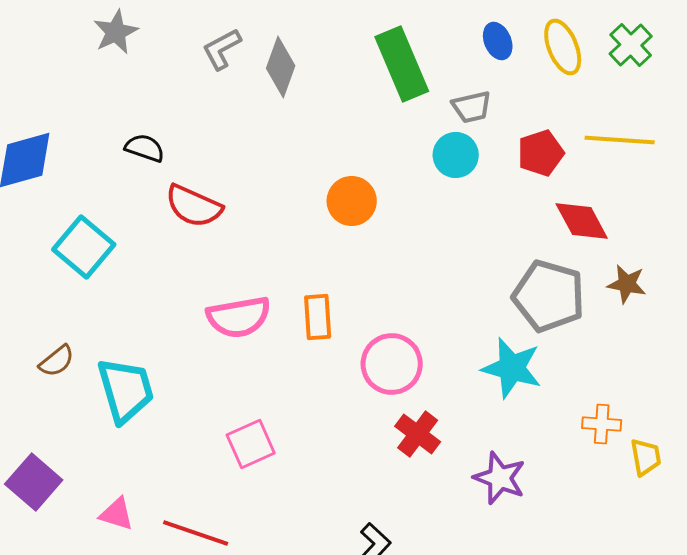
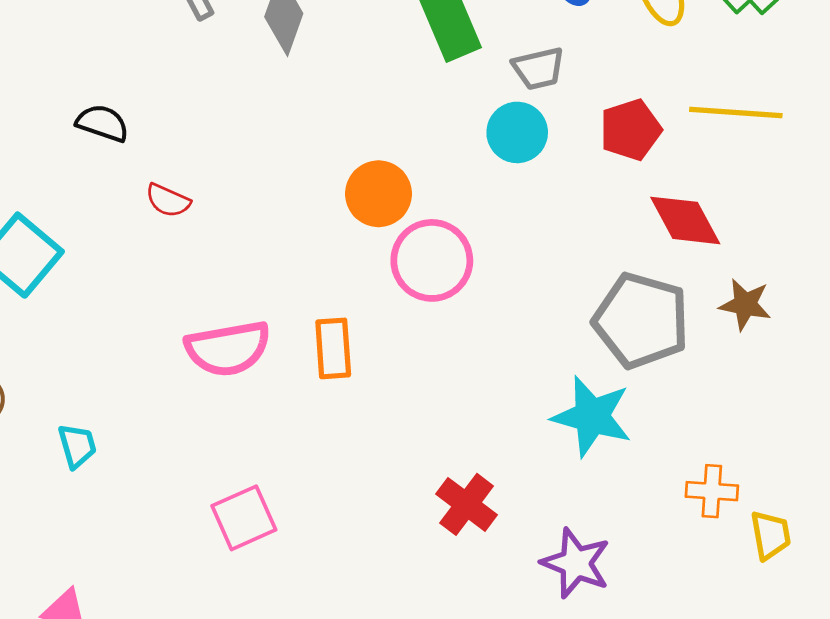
red semicircle: (194, 206) -> (168, 200), size x0.6
pink circle: (392, 364) -> (432, 260), moved
cyan trapezoid: (126, 390) -> (77, 446), size x0.5

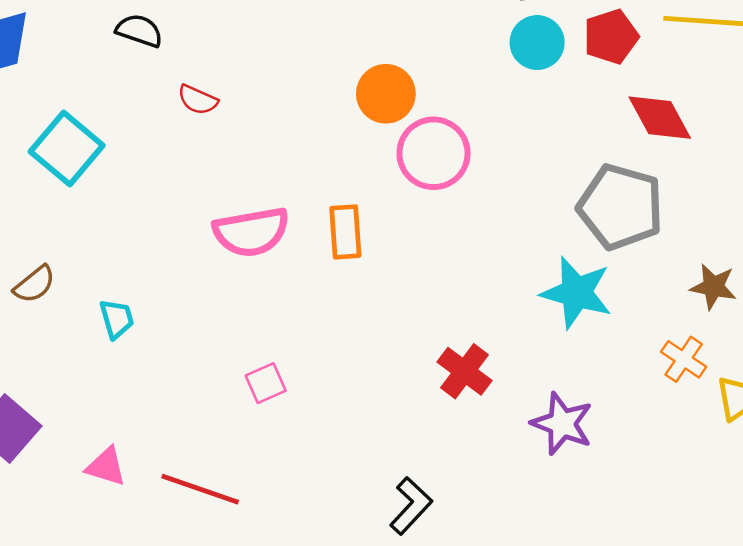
cyan circle: (517, 132) -> (537, 43), moved
brown star: (745, 304) -> (713, 287), moved
orange cross: (712, 491) -> (684, 359), turned 30
pink square: (244, 518) -> (266, 383), size x0.7

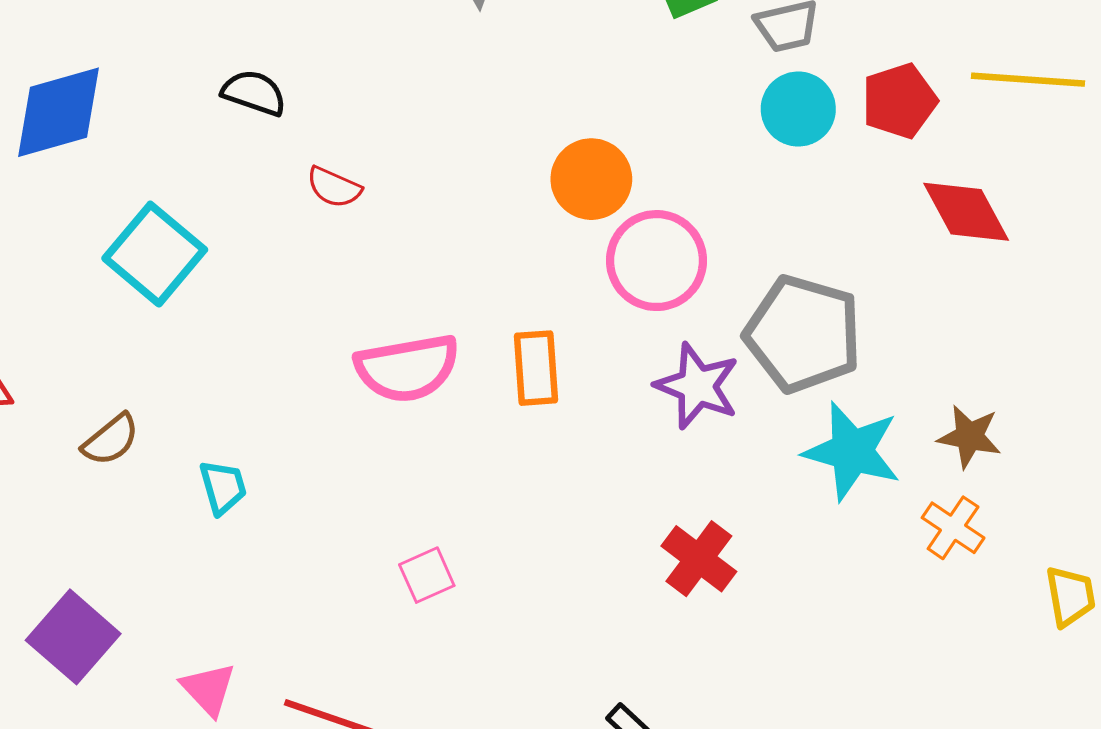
gray pentagon: (620, 207) -> (803, 334), moved
brown star: (713, 287) -> (969, 437), moved
orange cross: (684, 359) -> (953, 528), moved
purple star: (562, 424) -> (697, 386), moved
pink triangle: (106, 467) -> (208, 689), turned 30

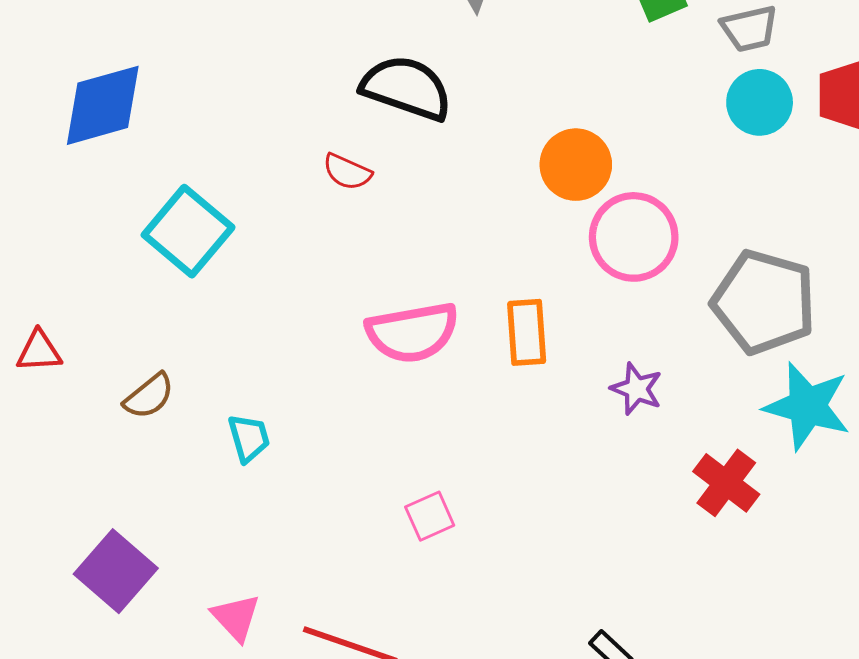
black semicircle: (254, 93) -> (407, 88), moved, size x1.6
purple star: (697, 386) -> (637, 389), moved, size x0.7
red cross: (699, 559) -> (726, 483), moved

